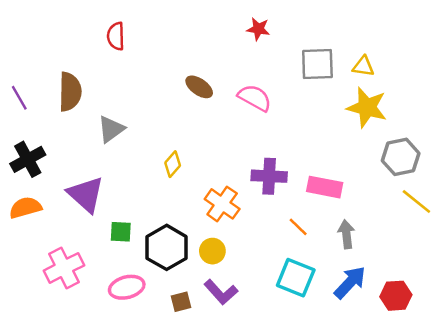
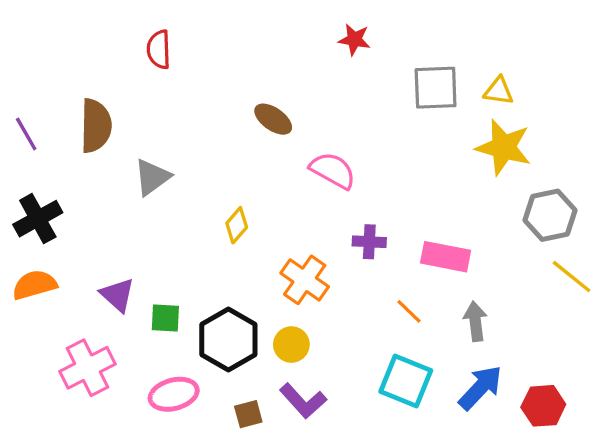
pink semicircle: (255, 98) -> (333, 170), moved
purple cross: (269, 176) -> (369, 242), size x0.7
purple triangle: (86, 194) -> (117, 295), moved, size x0.7

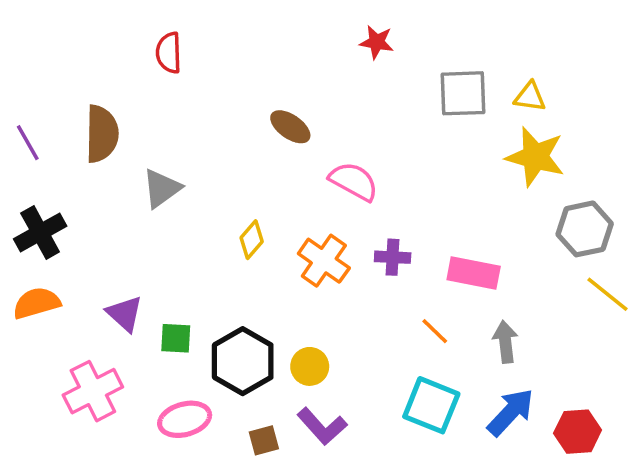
orange cross: (305, 280) -> (324, 261), moved

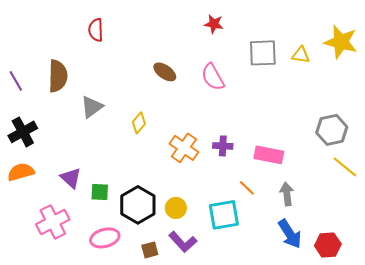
yellow star: (535, 157) -> (341, 42), moved
pink semicircle: (354, 181) -> (213, 77), moved, turned -148
yellow diamond: (252, 240) -> (139, 123), moved
cyan square: (431, 405) -> (224, 215), moved, turned -32
blue arrow: (511, 412) -> (290, 234), turned 104

